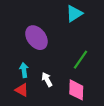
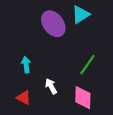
purple ellipse: (36, 38) -> (53, 24), moved
cyan arrow: (24, 70) -> (26, 65), moved

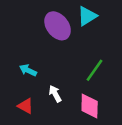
cyan arrow: (26, 65) -> (28, 70), turned -56

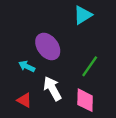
purple ellipse: (58, 26) -> (48, 47), moved
white arrow: (55, 94) -> (52, 89), size x1.5

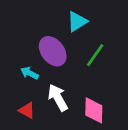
cyan triangle: (83, 15) -> (77, 22), moved
green line: (90, 66) -> (95, 55), moved

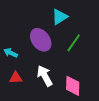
cyan arrow: (30, 73) -> (11, 53), moved
red triangle: (27, 110) -> (16, 78), moved, turned -32

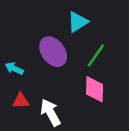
white arrow: (45, 76) -> (51, 112), moved
pink diamond: (73, 86) -> (95, 89), moved

